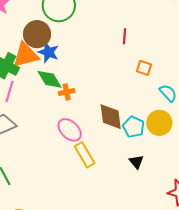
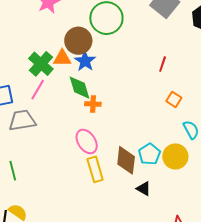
orange triangle: (26, 55) -> (62, 58), size x0.7
brown diamond: (111, 117) -> (126, 160), moved
black triangle: (136, 162) -> (144, 189), turned -35

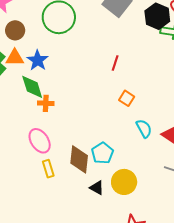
brown circle: (78, 41) -> (15, 30), moved, size x0.7
yellow circle: (175, 156) -> (124, 182), moved
yellow rectangle: (95, 169) -> (48, 169), size x0.7

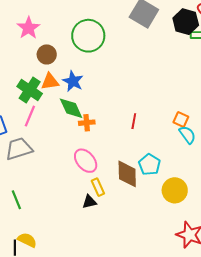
red line: (115, 63) -> (134, 121), moved
orange square: (127, 98) -> (181, 119), moved
black triangle: (97, 188) -> (89, 202), moved, turned -35

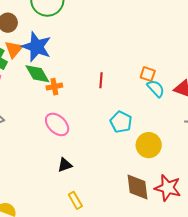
blue star: (73, 81) -> (37, 47), size x1.4
orange triangle: (50, 82) -> (14, 49), turned -36
brown diamond: (127, 174) -> (138, 187), moved
yellow rectangle: (98, 187) -> (75, 200), moved

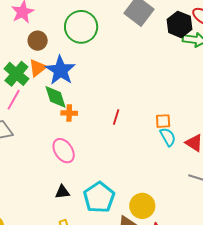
orange square: (148, 74) -> (163, 121), turned -35
cyan pentagon: (121, 122) -> (99, 197), moved, size x1.4
yellow circle: (149, 145) -> (142, 206), moved

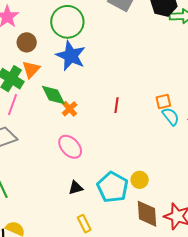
blue star: (60, 70) -> (71, 56), moved
orange cross: (69, 113) -> (70, 109), turned -35
yellow circle: (142, 206) -> (140, 180), moved, size x0.7

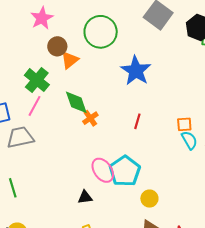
blue star: (71, 56) -> (136, 71), moved
orange triangle: (31, 69) -> (70, 60), moved
pink ellipse: (70, 147) -> (103, 170), moved
cyan pentagon: (113, 187) -> (125, 171), moved

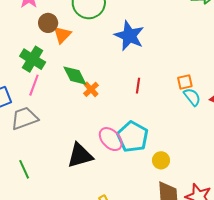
black triangle: (85, 197) -> (80, 155), moved, size x1.8

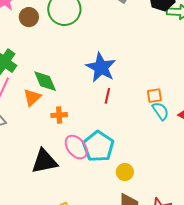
brown circle: (48, 23) -> (29, 17), moved
orange triangle: (62, 35) -> (32, 97), moved
blue star: (129, 36) -> (101, 67), moved
orange cross: (91, 89) -> (59, 115), moved, turned 35

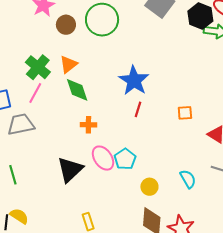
orange triangle: (32, 97) -> (69, 64), moved
cyan semicircle: (161, 111) -> (188, 179), moved
cyan pentagon: (98, 146) -> (125, 159), size x0.7
black triangle: (44, 161) -> (70, 170), turned -36

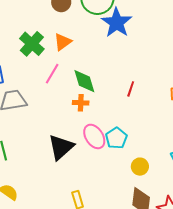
blue star: (134, 81) -> (117, 23), moved
green diamond: (77, 90) -> (84, 81), moved
pink line: (35, 93) -> (52, 74), moved

